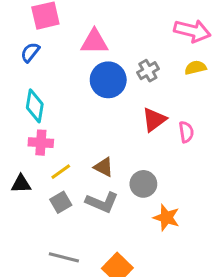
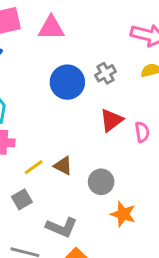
pink triangle: (94, 42) -> (51, 28), moved
yellow line: (61, 172) -> (34, 167), moved
gray L-shape: (102, 202) -> (62, 227), moved

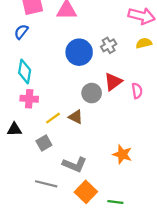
gray circle: (101, 182) -> (92, 93), moved

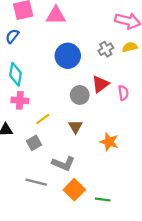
gray cross: (109, 45) -> (106, 49), moved
brown triangle: (76, 117) -> (75, 127), moved, turned 32
orange star: (122, 154) -> (109, 142), moved

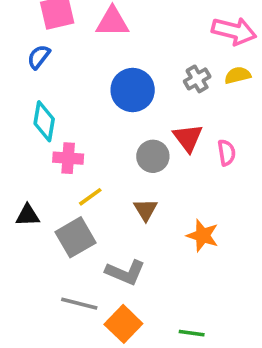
red triangle: (100, 84) -> (188, 138), turned -30
pink cross: (20, 100) -> (68, 158), moved
gray square: (34, 143) -> (76, 237), size x1.5
orange square: (74, 190) -> (123, 324), moved

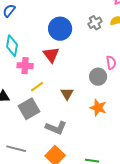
red triangle: (188, 138) -> (51, 55), moved
gray circle: (153, 156) -> (98, 77), moved
gray line: (79, 304) -> (16, 149), moved

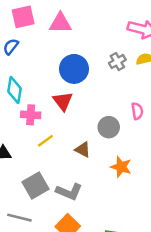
gray circle: (98, 77) -> (109, 127), moved
brown triangle: (67, 94) -> (83, 149), turned -32
gray square: (29, 109) -> (36, 185), moved

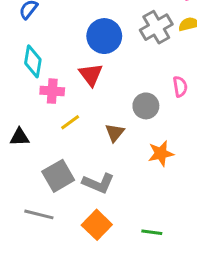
gray cross: (117, 61) -> (156, 27), size x1.5
brown triangle: (83, 149) -> (115, 133), turned 42
orange star: (121, 167) -> (161, 153), turned -30

